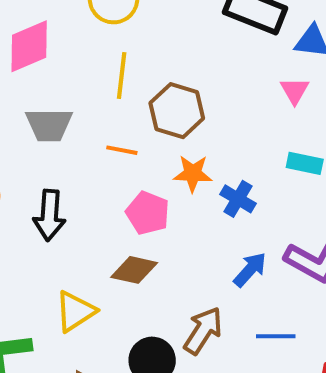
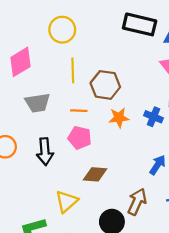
blue cross: (238, 199) -> (154, 117), moved
pink pentagon: (148, 213) -> (80, 138), moved

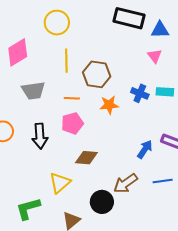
blue cross: (154, 117) -> (140, 93), moved
pink pentagon: (80, 138) -> (72, 123), turned -30
brown arrow: (137, 202) -> (125, 183), turned -150

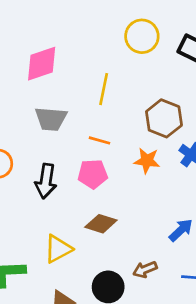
yellow circle: (57, 23) -> (142, 36), moved
brown hexagon: (97, 74) -> (164, 118), moved
brown arrow: (125, 183) -> (145, 269), size x0.7

